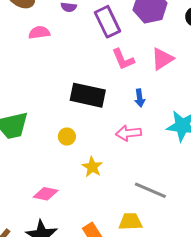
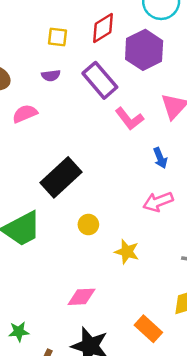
black rectangle: (88, 95) -> (61, 177), moved, turned -40

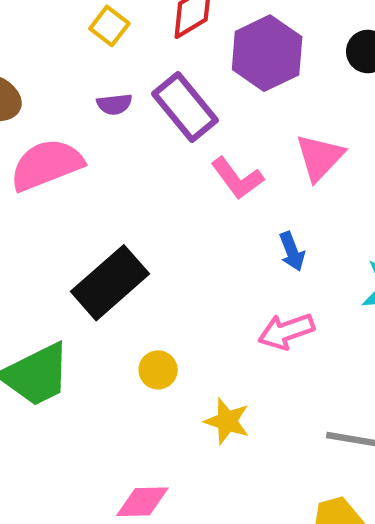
yellow square: (58, 37) -> (109, 26), turned 30
purple semicircle: (51, 75) -> (114, 104), moved
pink semicircle: (25, 114) -> (47, 165), size x1.6

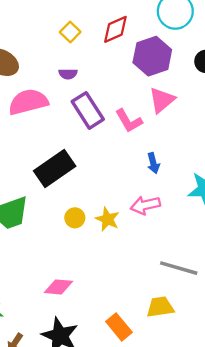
purple rectangle: (185, 107) -> (88, 110), moved
pink triangle: (320, 157) -> (162, 100), moved
yellow star: (227, 421) -> (107, 219), moved

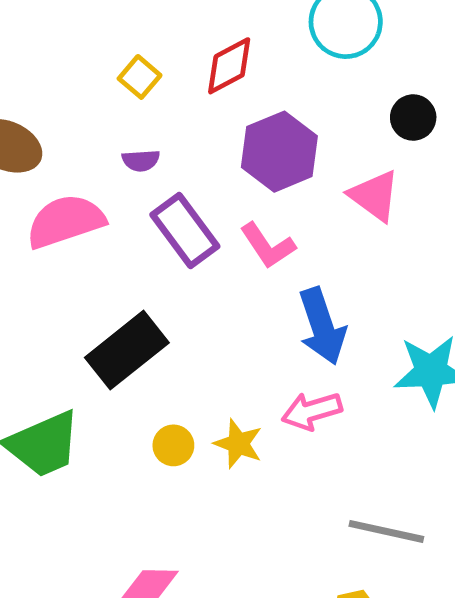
purple hexagon: (152, 56) -> (279, 152), moved
pink triangle: (162, 100) -> (374, 196), moved, turned -40
blue arrow: (153, 163) -> (322, 326), size x1.8

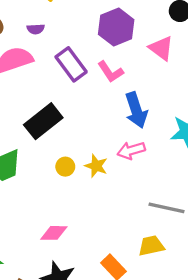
purple semicircle: (141, 160) -> (36, 29), moved

